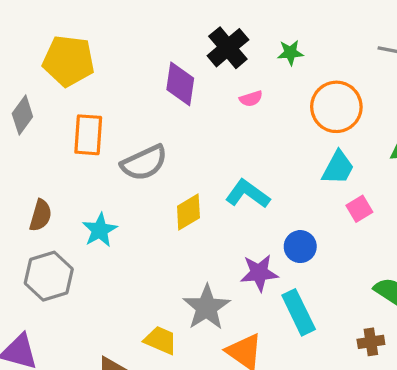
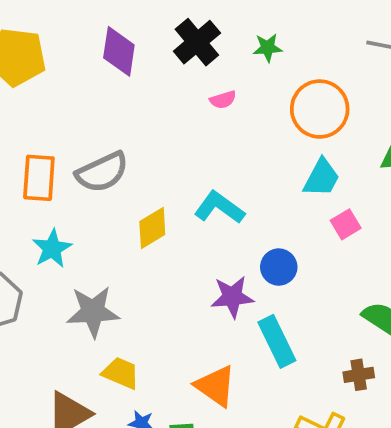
purple diamond: (180, 84) -> (119, 51), moved
orange rectangle: (88, 135) -> (39, 178), moved
gray star: (207, 307) -> (93, 312), moved, turned 30

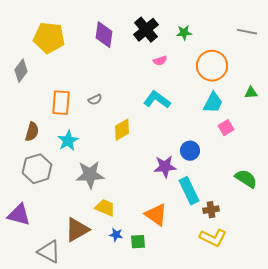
gray semicircle: (102, 172) -> (95, 100), size x0.5
cyan L-shape: (219, 208) -> (157, 100), moved
brown cross: (359, 375) -> (211, 210), moved

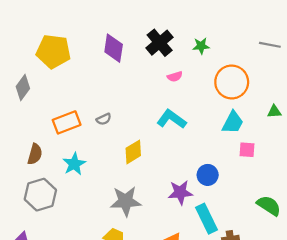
orange rectangle: (61, 103) -> (67, 122), turned 65
pink square: (226, 128) -> (247, 150), turned 35
gray star: (90, 175) -> (126, 201), moved

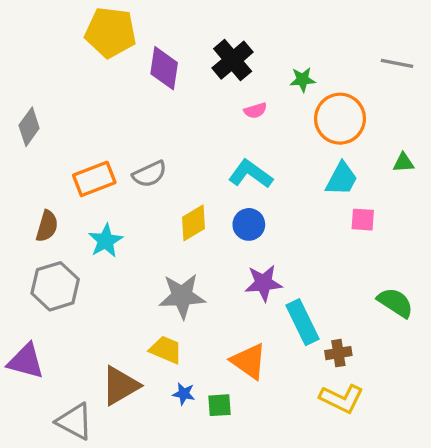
green star: (201, 46) -> (303, 80), moved
yellow pentagon: (53, 51) -> (110, 32), moved
gray semicircle: (104, 119) -> (150, 174), size x1.5
blue circle: (208, 175) -> (249, 224), moved

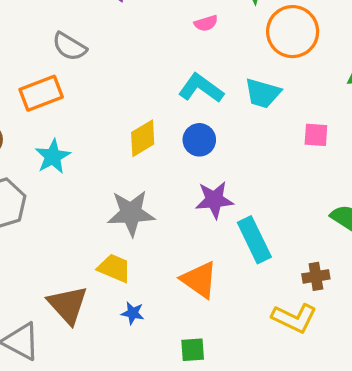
gray semicircle: (150, 174) -> (69, 47), moved, turned 56
cyan trapezoid: (342, 179) -> (263, 93), moved, turned 78
brown cross: (338, 353) -> (316, 276), moved
brown triangle: (120, 386) -> (68, 305), turned -42
green square: (220, 405) -> (193, 350), moved

